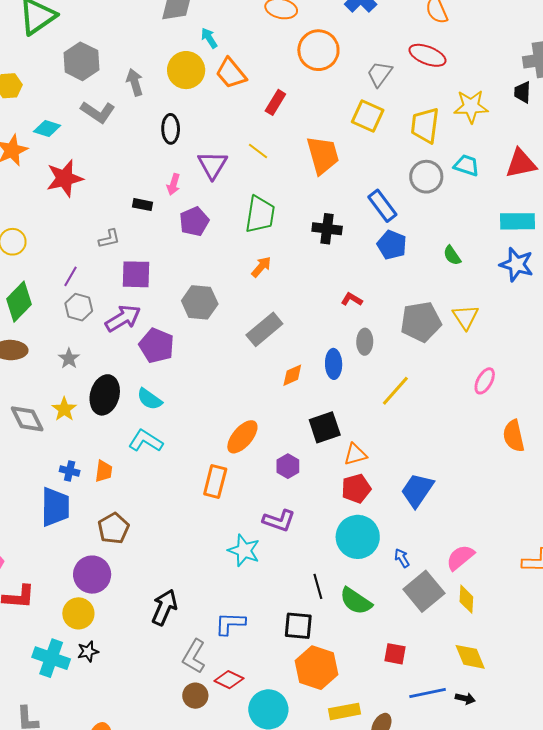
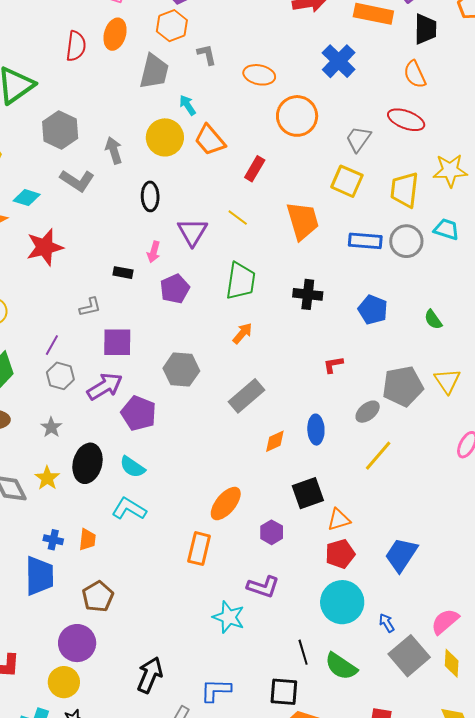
blue rectangle: (382, 206) -> (365, 241), moved, turned -48
red L-shape: (352, 299) -> (333, 365), turned -40
gray ellipse: (365, 342) -> (368, 412), moved, turned 50

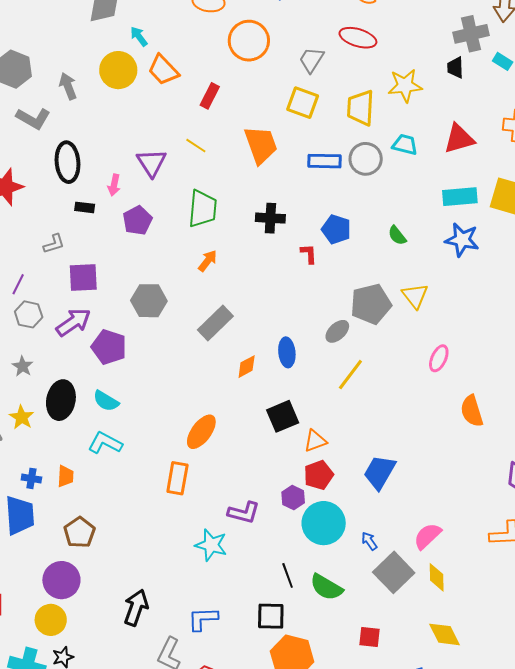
black ellipse: (150, 196) -> (67, 162), moved, size x1.4
red L-shape: (333, 365) -> (309, 254), moved, turned 100
purple hexagon: (272, 532) -> (293, 498), moved

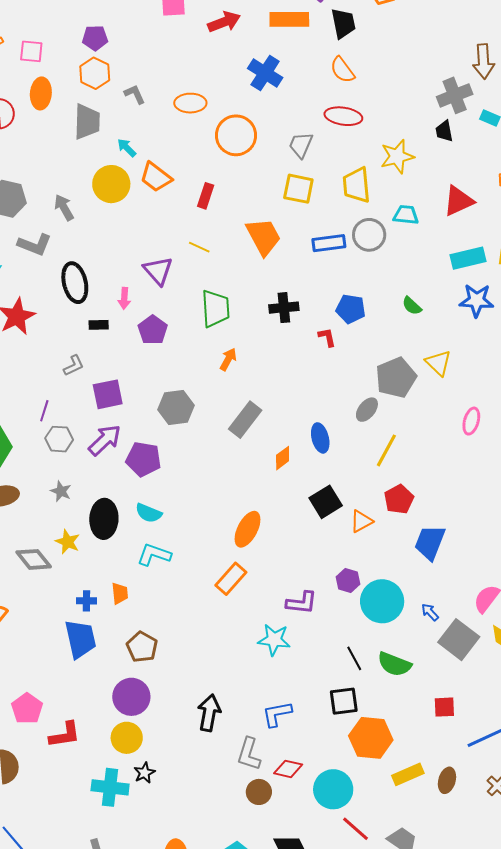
red pentagon: (319, 475) -> (399, 499), moved
orange rectangle: (177, 478) -> (231, 579), turned 40

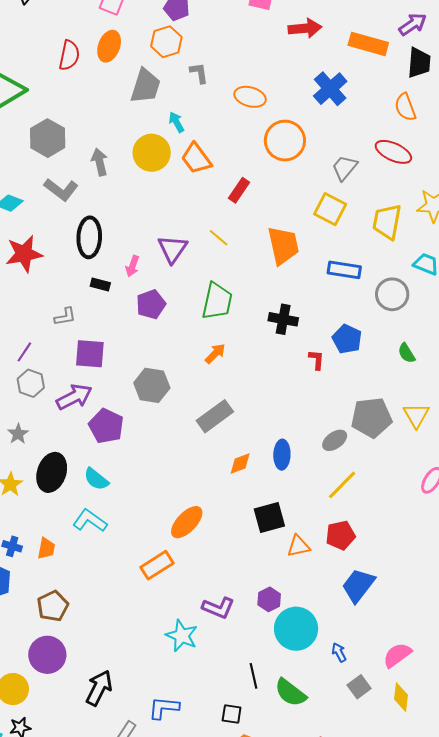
gray circle: (369, 235) -> (392, 294), moved
gray square: (459, 640) -> (359, 687), size x0.6
purple circle: (131, 697) -> (47, 655), moved
black square: (344, 701) -> (232, 714), size x0.7

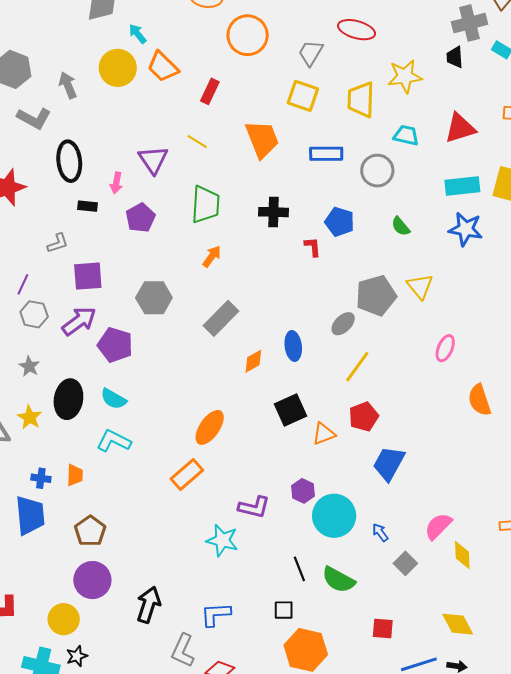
yellow diamond: (401, 697) -> (462, 555), moved

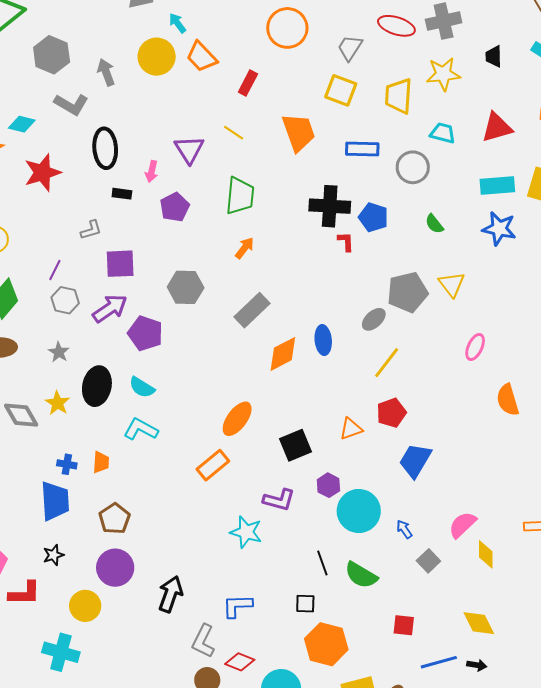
gray cross: (470, 23) -> (444, 21), moved
black cross: (274, 212) -> (330, 206), moved, size x1.4
orange diamond: (253, 361) -> (283, 354), size x1.5
black square: (291, 410) -> (295, 445), moved
black star: (77, 656) -> (53, 555), moved

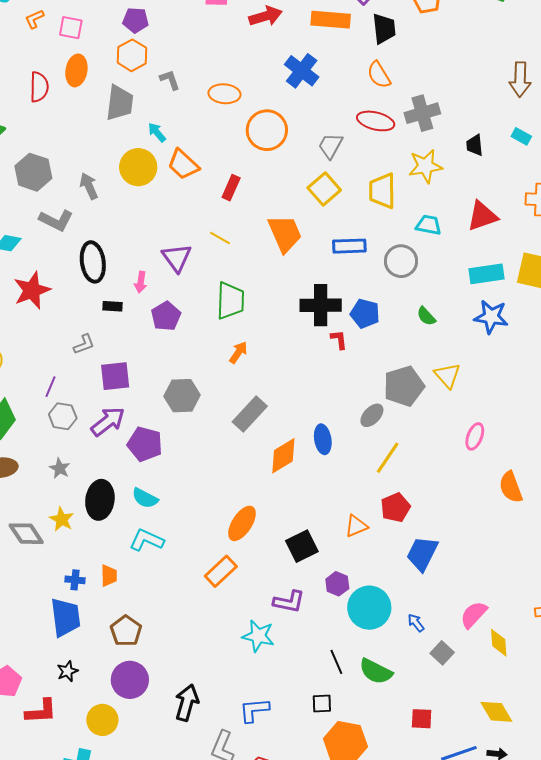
yellow square: (341, 90) -> (324, 189), turned 32

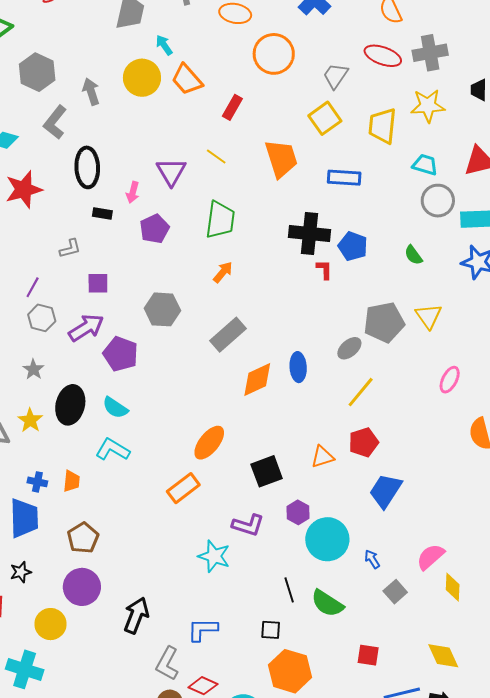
gray L-shape: (56, 220) -> (55, 122), turned 96
gray circle: (401, 261) -> (438, 201), moved
purple square: (115, 376) -> (98, 283), size x0.7

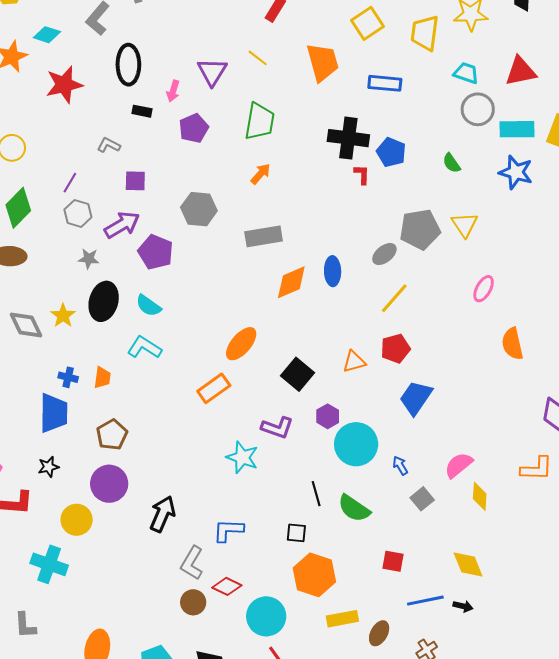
gray L-shape: (70, 249) -> (109, 145), turned -140
gray rectangle: (228, 335) -> (264, 236), turned 30
gray star: (33, 369) -> (89, 259), moved, turned -30
black square: (267, 471) -> (298, 374), turned -32

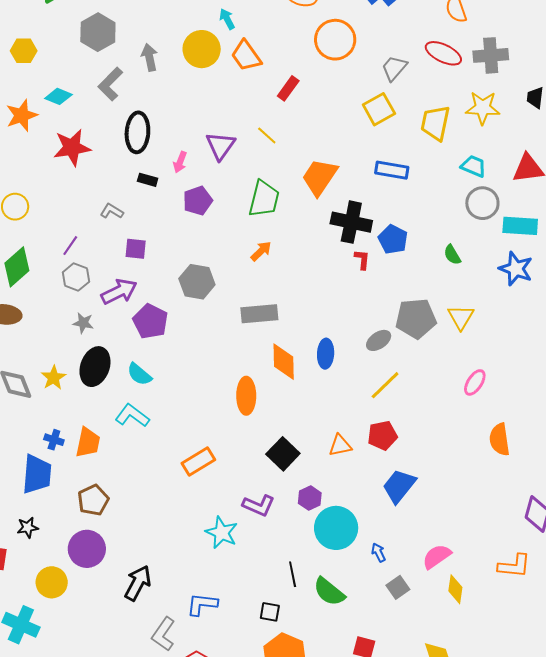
orange trapezoid: (323, 62) -> (320, 177), moved, turned -135
orange diamond: (291, 282) -> (284, 362), turned -72
orange ellipse: (241, 344) -> (246, 396), moved, turned -45
orange trapezoid: (102, 378) -> (88, 442), size x1.4

